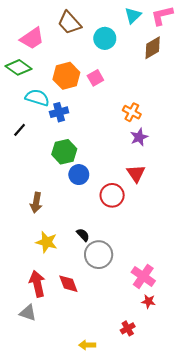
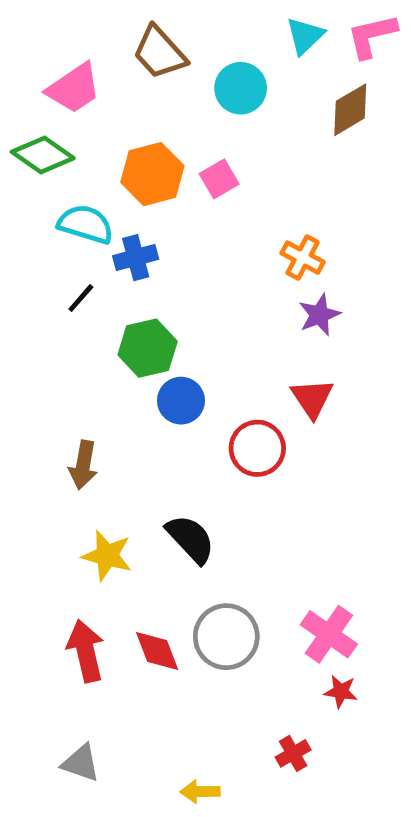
black line: (20, 130) -> (81, 298), moved
black semicircle: (83, 235) -> (191, 539), size x1.6
gray circle: (99, 255) -> (226, 637), moved
gray triangle: (28, 313) -> (81, 763), moved

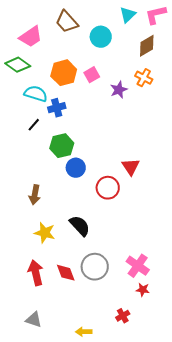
orange cross: (303, 258) -> (144, 78), moved
purple star: (319, 315) -> (119, 90), moved

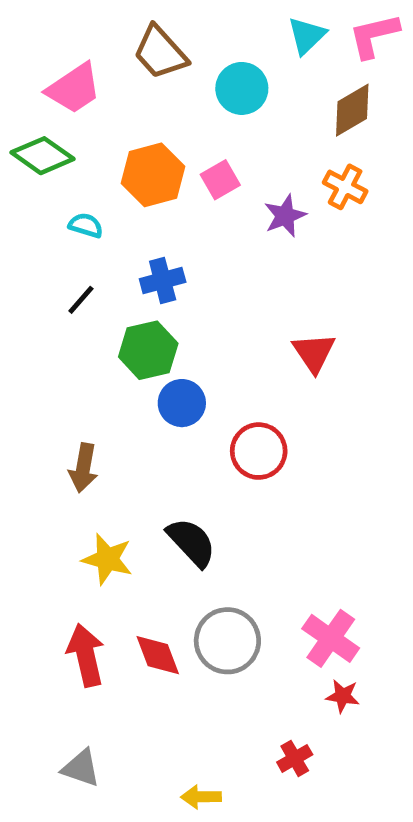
cyan semicircle: (36, 94) -> (86, 225), size x0.6
blue cross: (57, 108) -> (163, 281), moved
red triangle: (131, 167) -> (314, 353), moved

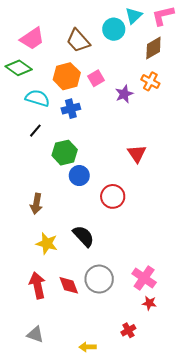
brown trapezoid: (160, 52) -> (78, 41), moved
cyan circle: (242, 88) -> (114, 29), moved
cyan semicircle: (86, 225) -> (37, 98), size x1.6
blue cross: (163, 281) -> (71, 109), moved

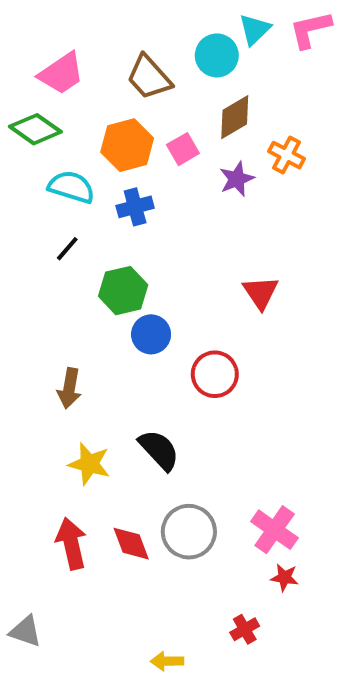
brown diamond: (153, 48) -> (235, 117), moved
gray triangle: (35, 334) -> (25, 631), moved

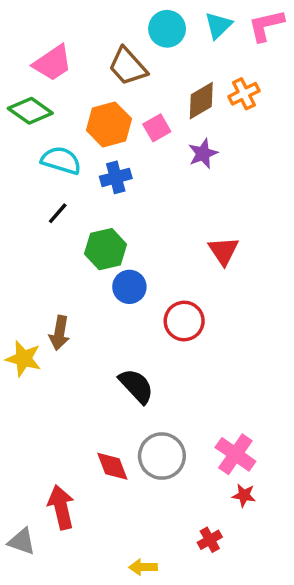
cyan circle: (217, 55) -> (167, 29), moved
orange cross: (287, 155) -> (244, 94), moved, turned 36
yellow star: (89, 464) -> (23, 359), moved
red arrow: (71, 544) -> (61, 507), moved

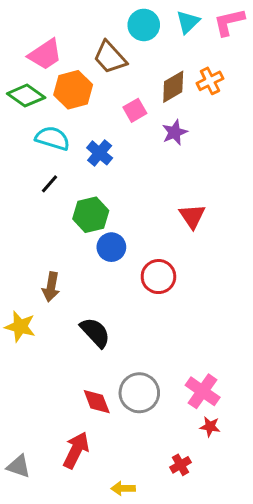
orange hexagon: (109, 124) -> (73, 90), moved
blue cross: (116, 177) -> (100, 153), turned -35
yellow star: (23, 359) -> (20, 327), moved
black semicircle: (136, 386) -> (95, 332), moved
red arrow: (61, 507) -> (76, 450), moved, turned 39

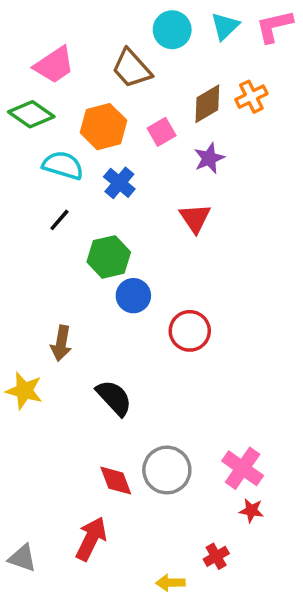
orange hexagon: (73, 90) -> (103, 127), moved
red triangle: (192, 216) -> (195, 218), moved
yellow arrow: (123, 488) -> (170, 583), moved

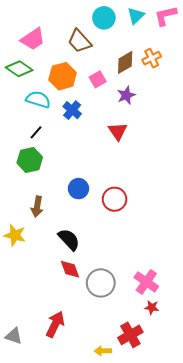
green hexagon: (109, 257) -> (30, 160), moved
blue circle: (133, 296) -> (78, 189), moved
red diamond: (116, 481) -> (70, 269), moved
red cross: (216, 556) -> (130, 335), size x1.6

